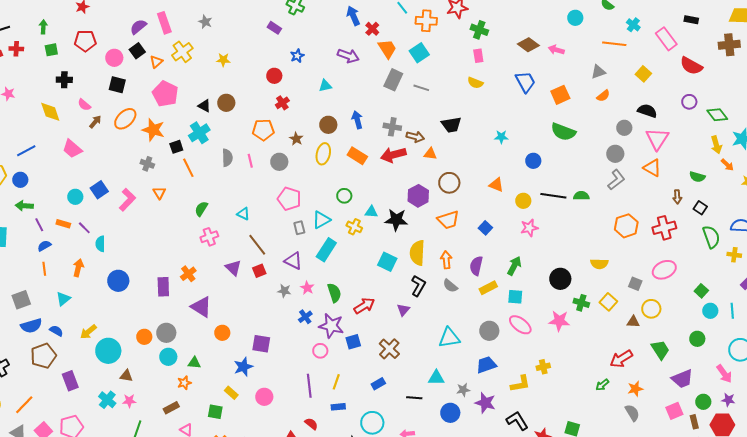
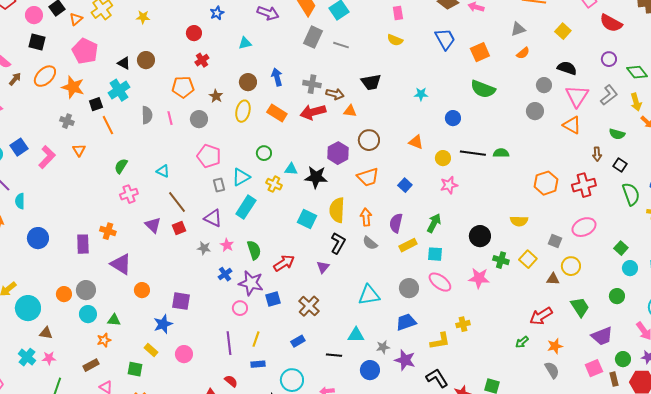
gray L-shape: (616, 180) -> (609, 95), moved
orange cross: (188, 274) -> (108, 231), turned -35

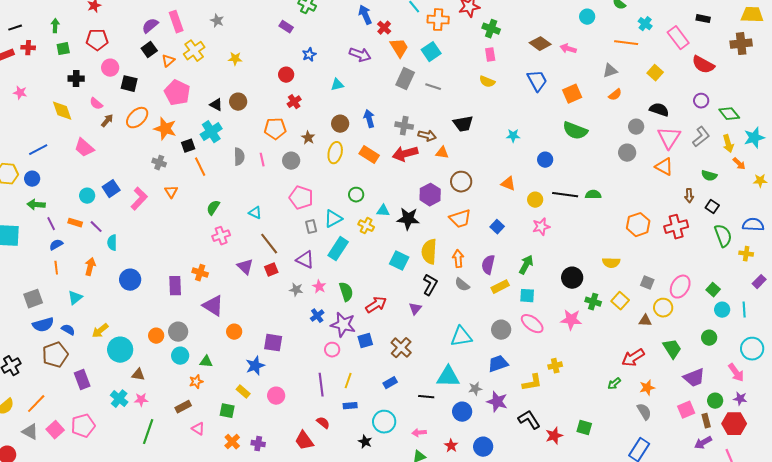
pink circle: (34, 15) -> (110, 68), moved
pink ellipse: (584, 227) -> (680, 287), moved, turned -35
cyan triangle: (356, 335) -> (448, 377), size x1.4

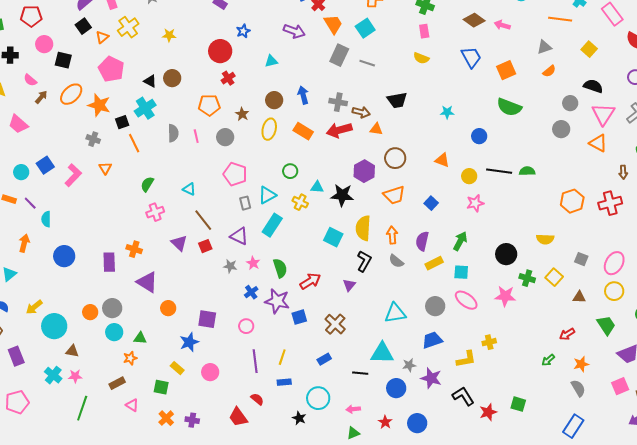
red circle: (286, 75) -> (220, 51), size x1.5
yellow circle: (663, 308) -> (614, 291), moved
pink circle: (332, 350) -> (246, 326), moved
red arrow: (633, 358) -> (567, 334), size x0.7

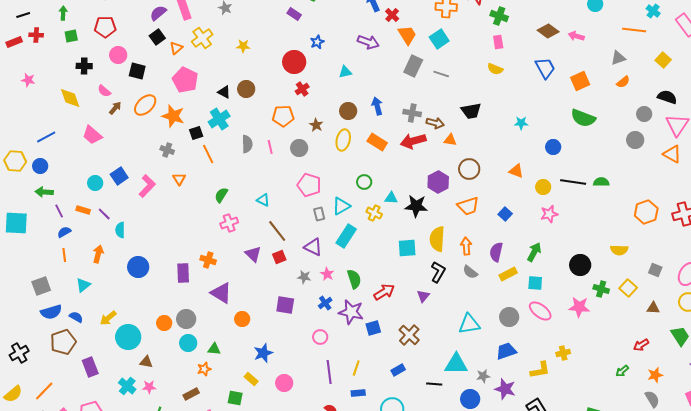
cyan square: (333, 237) -> (407, 248), turned -30
purple square: (207, 319) -> (285, 305), moved

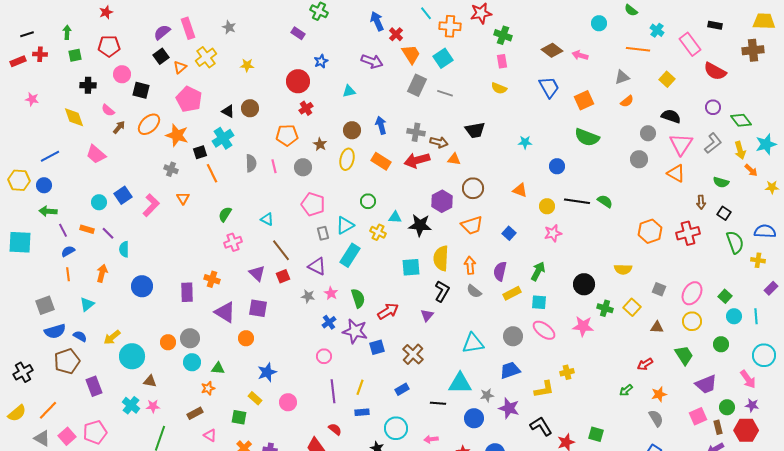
green semicircle: (601, 182) -> (605, 201), turned 35
purple square: (285, 305) -> (258, 308), moved

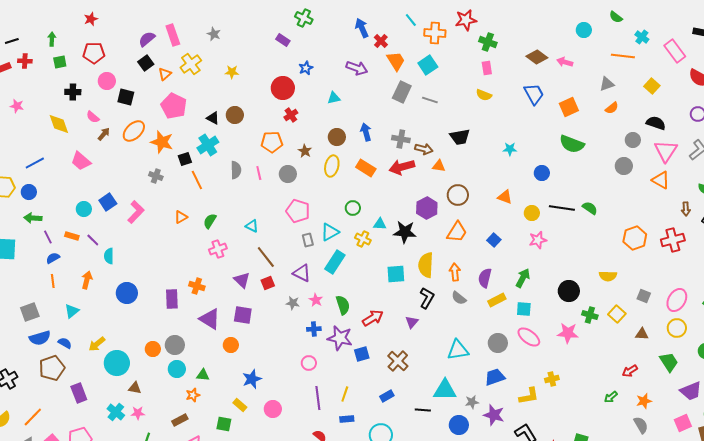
orange triangle: (183, 198) -> (181, 217), moved, turned 32
orange trapezoid: (472, 225) -> (457, 232), turned -40
blue cross: (329, 322) -> (314, 329), turned 32

